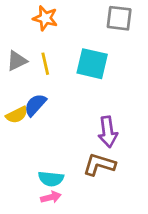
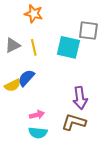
gray square: (119, 18) -> (88, 31), moved
pink arrow: (51, 197) -> (37, 115), moved

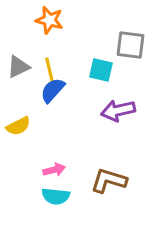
cyan square: (68, 47) -> (101, 70), size x0.7
blue semicircle: (26, 78) -> (53, 90), moved
purple arrow: (80, 98) -> (118, 110), moved, turned 85

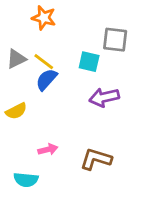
yellow line: (49, 70) -> (44, 62), turned -40
cyan semicircle: (56, 196) -> (26, 180), moved

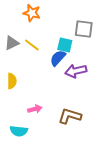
blue semicircle: (46, 79) -> (58, 58), moved
yellow semicircle: (16, 111) -> (12, 81), turned -63

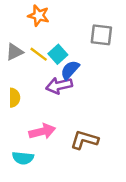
cyan square: (65, 45) -> (58, 54), moved, turned 35
purple arrow: (76, 71) -> (59, 86), moved
pink arrow: (35, 109) -> (42, 131), size x1.5

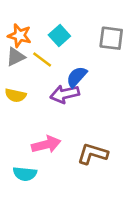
orange star: (39, 16) -> (20, 36), moved
cyan square: (58, 54) -> (59, 36), moved
yellow semicircle: (14, 98) -> (16, 95), moved, turned 102

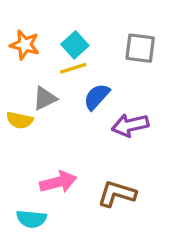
gray triangle: (16, 57) -> (45, 98), moved
yellow line: (42, 59) -> (73, 68), moved, turned -54
purple arrow: (65, 94) -> (130, 125), moved

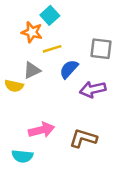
orange star: (25, 45) -> (32, 32), moved
cyan square: (75, 45) -> (50, 15), moved
gray square: (140, 48) -> (101, 49), moved

